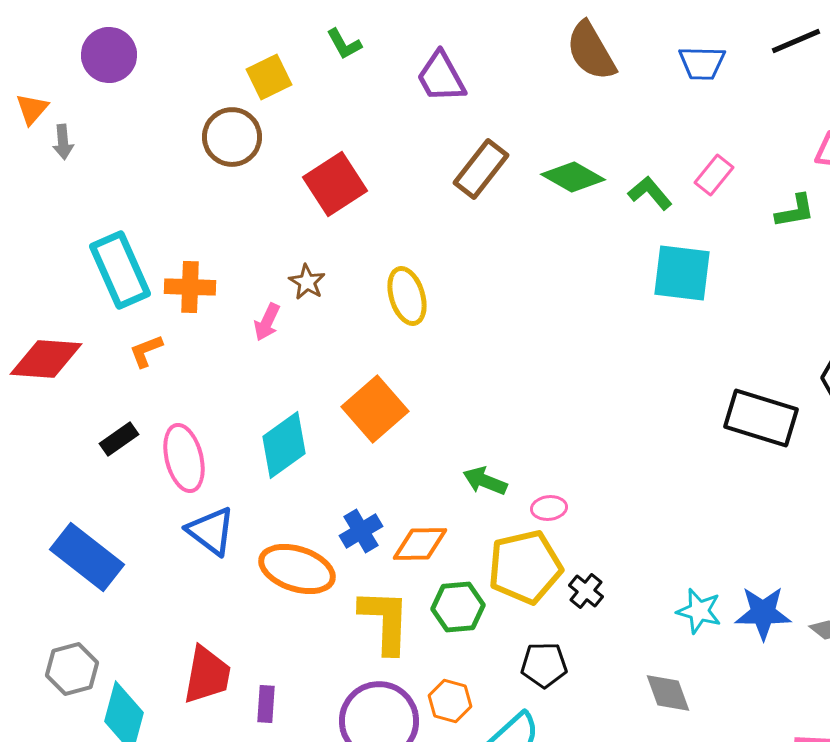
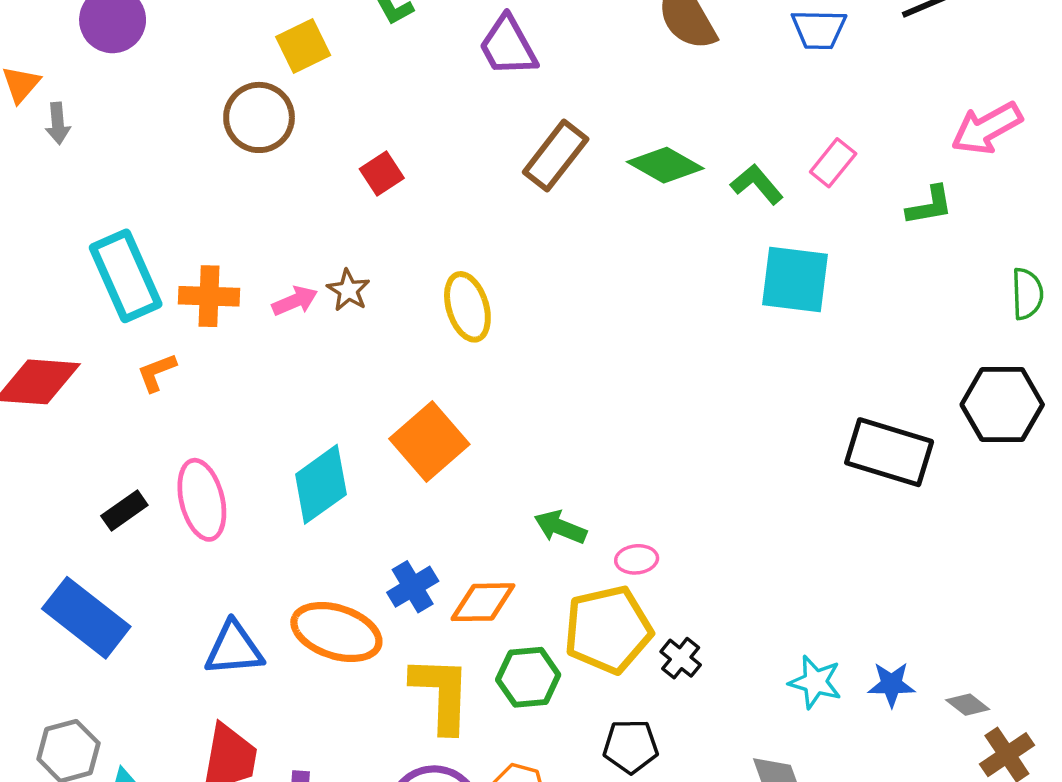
red square: (335, 184) -> (382, 173), size x0.6
pink arrow: (267, 322) -> (295, 301), moved, turned -138
black rectangle: (119, 439) -> (124, 511), moved
blue triangle: (211, 531) -> (234, 649), moved, turned -42
blue star: (763, 613) -> (891, 684), size x0.7

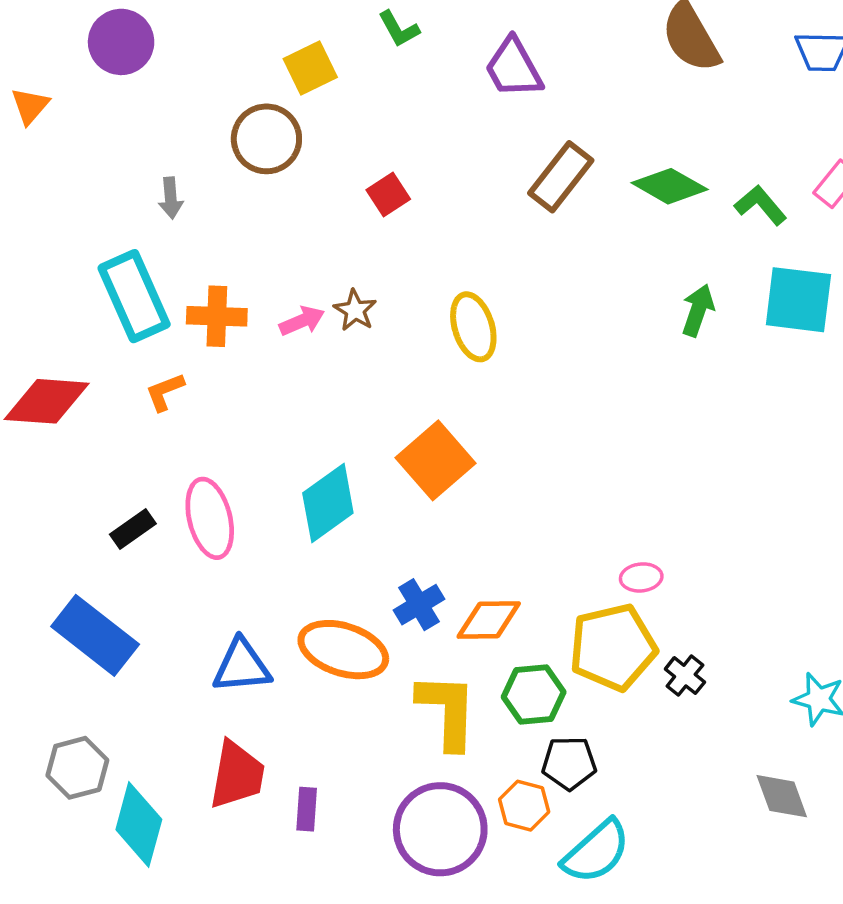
gray arrow: (58, 123) -> (171, 198), moved
green arrow: (560, 527) -> (698, 310), moved, turned 87
black pentagon: (631, 746) -> (569, 763), moved

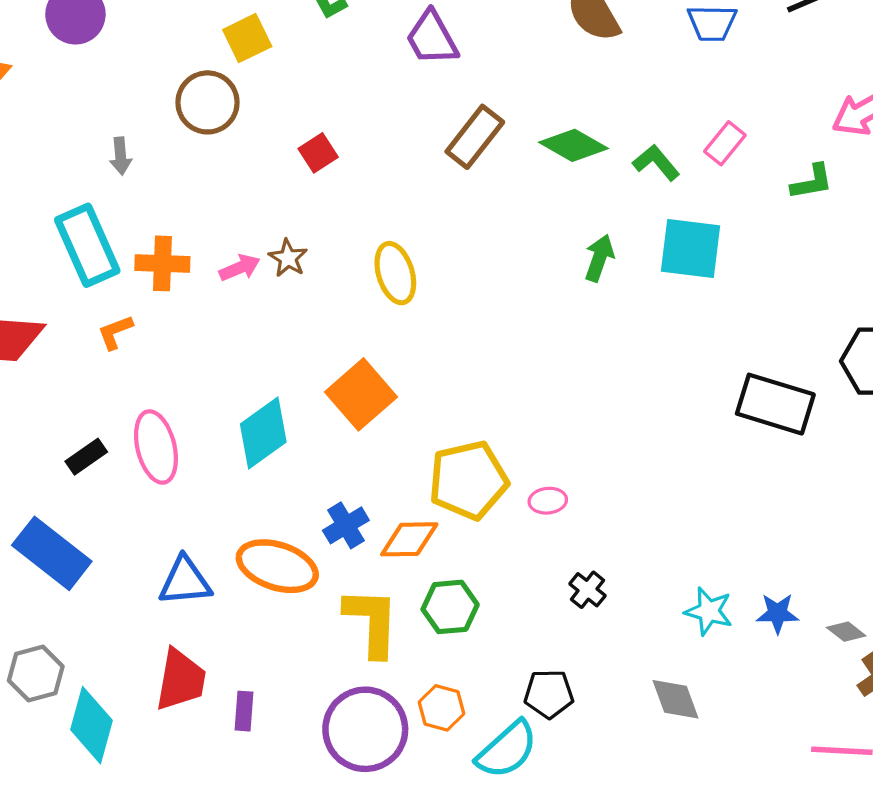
yellow pentagon: (613, 647) -> (468, 480), moved
black pentagon: (569, 763) -> (549, 694), moved

